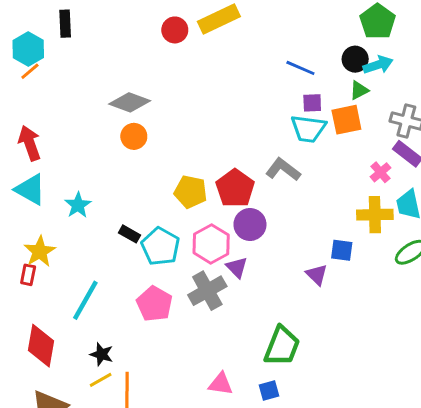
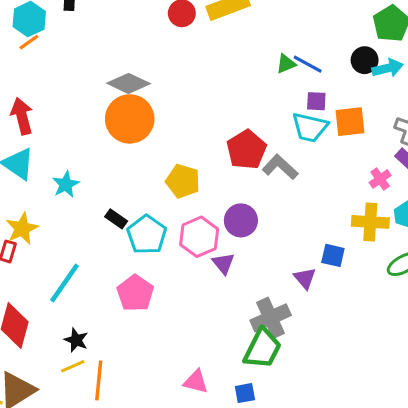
green triangle: (359, 90) -> (286, 64), moved
orange circle: (134, 136) -> (130, 119), size x1.8
red pentagon: (235, 188) -> (246, 150), moved
gray cross: (207, 291) -> (271, 318), moved

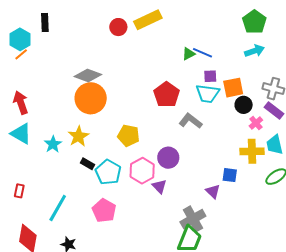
black circle: (365, 60) -> (244, 105), moved
red pentagon: (246, 150) -> (167, 95), moved
yellow star: (22, 229) -> (78, 136), moved

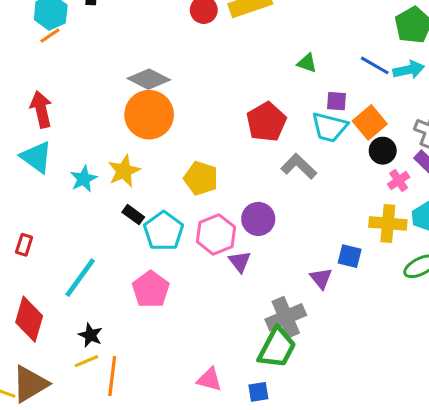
blue line: (202, 53) -> (375, 65), moved
green triangle: (189, 54) -> (307, 63), turned 40
orange square: (233, 88) -> (370, 122), turned -35

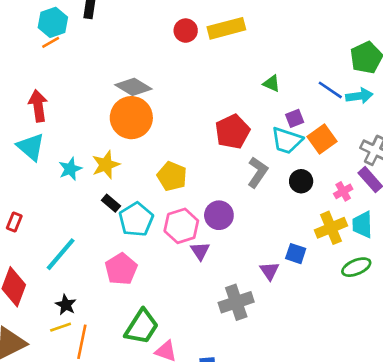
purple square: (337, 101) -> (295, 118), turned -30
black circle: (383, 151) -> (301, 181), moved
gray L-shape: (299, 166) -> (258, 172), turned 76
yellow cross: (388, 223) -> (331, 228), turned -32
green trapezoid: (277, 348) -> (142, 327), moved

